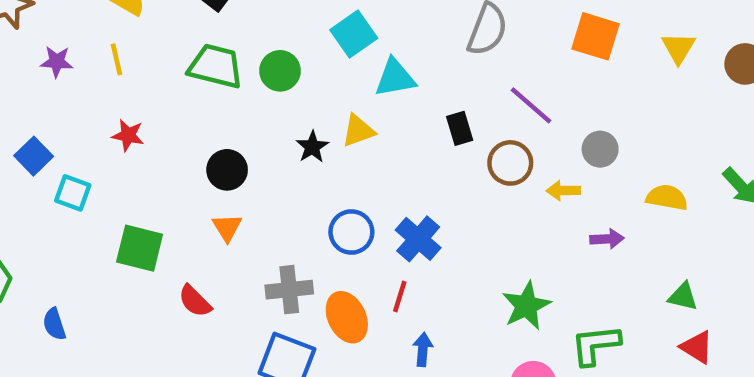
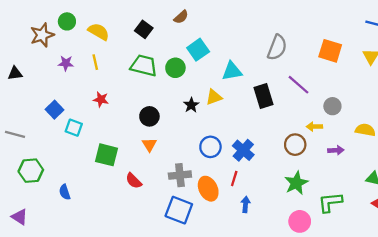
cyan square: (354, 34) -> (198, 50), moved
black rectangle: (460, 128) -> (264, 96), size x1.5
brown circle: (510, 163) -> (295, 145), moved

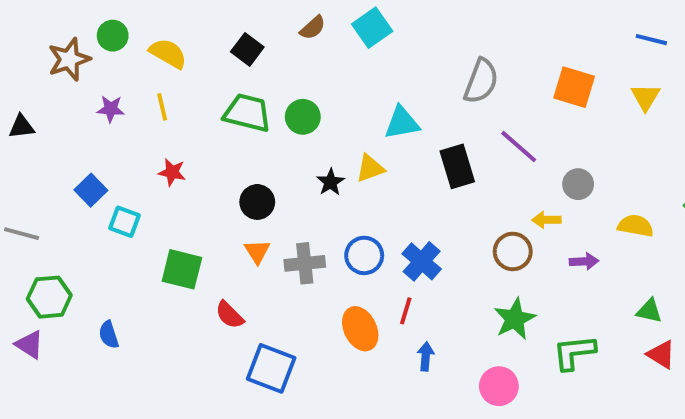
cyan square: (198, 50) -> (372, 28), moved
gray cross: (180, 175) -> (305, 263), moved
blue square: (179, 210) -> (271, 368), moved
purple triangle: (20, 217) -> (29, 345), moved
pink circle: (300, 221) -> (499, 386), moved

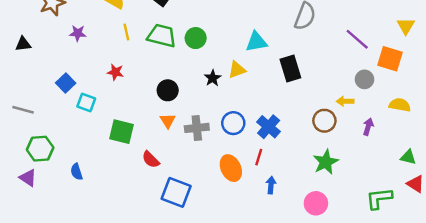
orange square: (574, 87) -> (390, 59), moved
yellow line: (162, 107) -> (126, 32), moved
purple line: (519, 147) -> (357, 39), moved
purple arrow: (584, 261) -> (368, 127), turned -70
green L-shape: (574, 352) -> (379, 198), moved

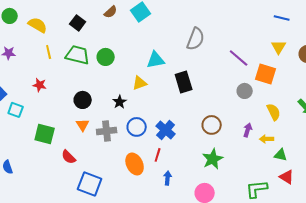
black star: (213, 78) -> (120, 102), moved
yellow arrow: (345, 101) -> (267, 139), moved
yellow semicircle: (400, 105) -> (274, 112), turned 54

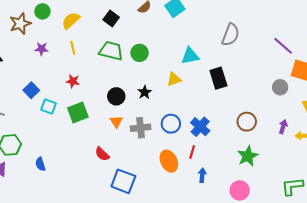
yellow semicircle: (38, 25) -> (71, 21), turned -72
yellow line: (49, 52) -> (73, 48), moved
purple line: (239, 58) -> (283, 46), moved
black star: (120, 102) -> (145, 92), moved
green square: (45, 134) -> (78, 113), moved, turned -35

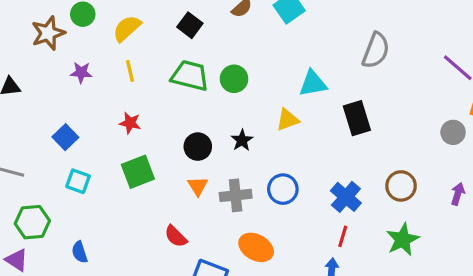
cyan square: (49, 106) -> (78, 181), moved
blue cross: (200, 127) -> (346, 197), moved
red line: (192, 152) -> (343, 236), moved
orange ellipse: (169, 161) -> (256, 247), moved, turned -35

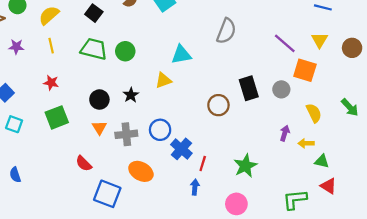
black rectangle: (357, 118) -> (249, 88), moved
brown circle: (401, 186) -> (218, 105), moved
blue cross: (346, 197) -> (181, 149), moved

